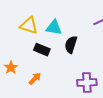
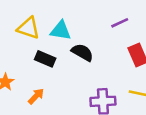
black semicircle: (71, 45) -> (82, 52), turned 102

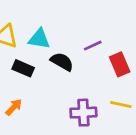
purple line: (120, 23) -> (93, 46), moved

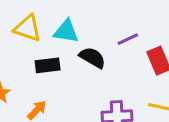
black rectangle: (23, 68) -> (48, 65), turned -30

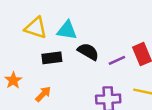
purple line: (128, 39) -> (117, 60), moved

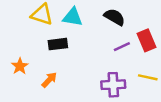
black semicircle: (88, 52) -> (115, 17), moved

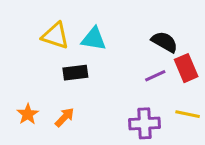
black semicircle: (115, 17) -> (165, 42), moved
orange star: (20, 66) -> (28, 114), moved

